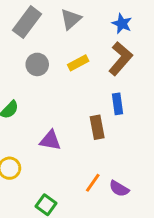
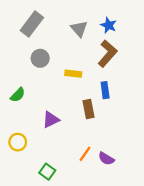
gray triangle: (71, 19) -> (79, 29), moved, turned -30
yellow rectangle: (78, 63) -> (73, 74), moved, turned 35
purple triangle: (50, 140) -> (51, 120), turned -36

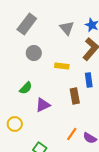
green semicircle: (18, 95) -> (26, 88), moved

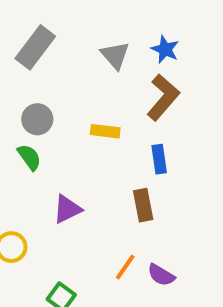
gray circle: (34, 53) -> (37, 119), moved
green semicircle: (26, 88) -> (29, 157), moved, turned -80
brown rectangle: (75, 96) -> (143, 205), moved

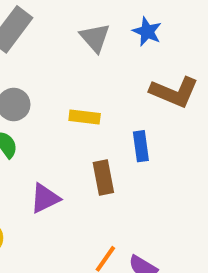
brown L-shape: (163, 97) -> (174, 92), moved, turned 72
brown rectangle: (143, 205) -> (103, 177), moved

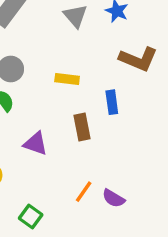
purple triangle: (45, 198) -> (36, 144), turned 45

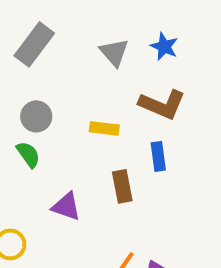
brown L-shape: (138, 59) -> (162, 104), moved

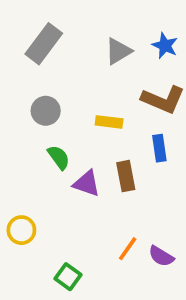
gray triangle: (114, 52) -> (118, 51), turned 40
green semicircle: (28, 154) -> (59, 157), moved
purple triangle: (66, 206) -> (87, 183), moved

